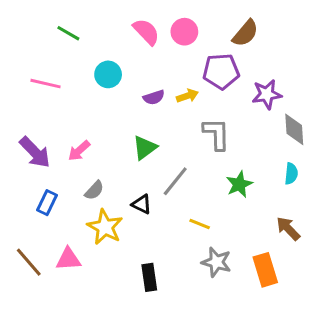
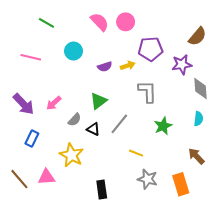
brown semicircle: (245, 33) -> (197, 36), moved
gray semicircle: (94, 190) -> (75, 120), moved
black triangle: (142, 204) -> (93, 129), moved

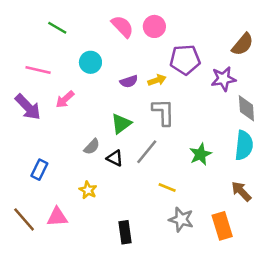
gray L-shape: (147, 92) -> (163, 112), moved
pink arrow: (54, 103) -> (65, 99), moved
purple arrow: (24, 104) -> (28, 107), moved
cyan semicircle: (198, 119) -> (244, 145), size x1.6
yellow star: (71, 155) -> (88, 190), size x0.6

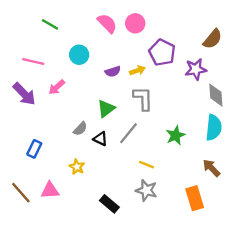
purple pentagon: (185, 60) -> (162, 52), turned 30
gray star: (181, 219) -> (146, 190), moved
black rectangle: (125, 232) -> (109, 204), turned -42

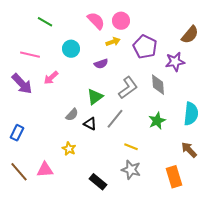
yellow arrow: (137, 70) -> (113, 42), moved
gray diamond: (216, 95) -> (158, 85), moved
gray L-shape: (143, 98) -> (128, 88), turned 55
blue rectangle: (34, 149) -> (17, 133), moved

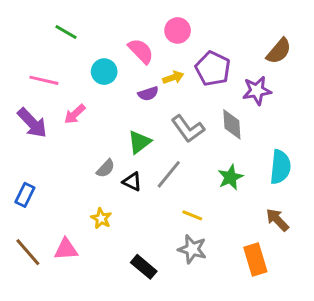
pink semicircle: (96, 21) -> (141, 51), moved
yellow arrow: (113, 42) -> (173, 77), moved
gray L-shape: (128, 88) -> (188, 129), turned 90

